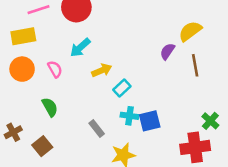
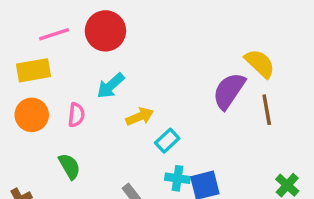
yellow semicircle: (190, 31) -> (260, 63), turned 80
purple semicircle: (167, 51) -> (229, 91), size x1.6
pink semicircle: (55, 69) -> (76, 115), turned 36

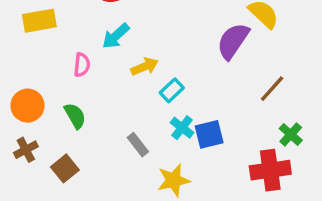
brown line: (267, 110) -> (272, 89), moved, turned 52
orange circle: (32, 115) -> (28, 106), moved
cyan cross: (177, 178) -> (182, 128), turned 30

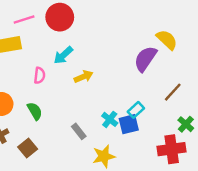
cyan rectangle: (172, 90) -> (136, 110), moved

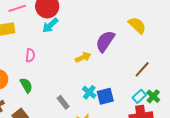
cyan arrow: (63, 55) -> (50, 25), moved
purple semicircle: (145, 59) -> (105, 41), moved
yellow arrow: (84, 77) -> (83, 57), moved
cyan rectangle: (136, 110) -> (139, 96), moved

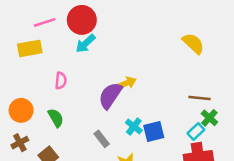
purple semicircle: (105, 41) -> (110, 96), moved
brown line: (142, 69) -> (200, 98), turned 54
green cross: (153, 96) -> (209, 118), moved

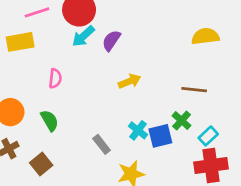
yellow semicircle: (193, 43) -> (205, 36), turned -50
purple semicircle: (110, 96) -> (111, 41), moved, size x0.7
brown line: (200, 98) -> (194, 90), moved
green cross: (209, 118) -> (182, 121), moved

